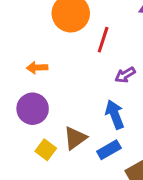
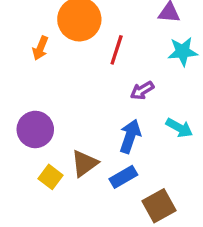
orange arrow: (37, 68) -> (40, 48), moved, turned -66
blue arrow: (115, 115) -> (130, 136), turned 40

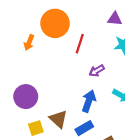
brown triangle: (84, 163) -> (58, 119), turned -42
yellow square: (51, 177) -> (36, 128), turned 35

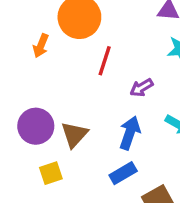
red line: (80, 44) -> (105, 61), moved
brown triangle: (58, 119) -> (74, 135), moved, turned 30

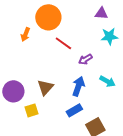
red line: (105, 61) -> (63, 43), turned -72
purple circle: (36, 126) -> (13, 91), moved

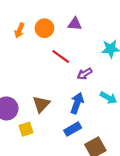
purple triangle: (101, 13) -> (75, 24), moved
orange circle: (48, 17) -> (44, 28), size x0.7
orange arrow: (25, 34) -> (19, 30), moved

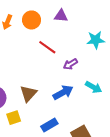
blue arrow: (77, 103) -> (63, 92), turned 42
blue rectangle: (73, 129) -> (49, 125), moved

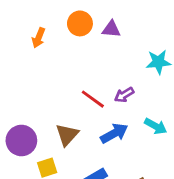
orange circle: (32, 20) -> (80, 23), moved
red line: (47, 47) -> (93, 99), moved

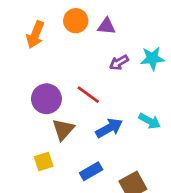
orange arrow: (39, 38) -> (35, 35), size x1.4
purple arrow: (124, 95) -> (119, 63), moved
purple circle: (21, 140) -> (46, 99), moved

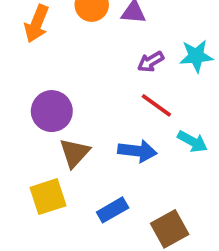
red line: (88, 95) -> (156, 105), moved
blue arrow: (109, 128) -> (137, 151), turned 36
yellow square: (44, 161) -> (48, 197), size x1.4

